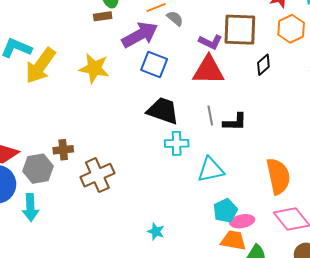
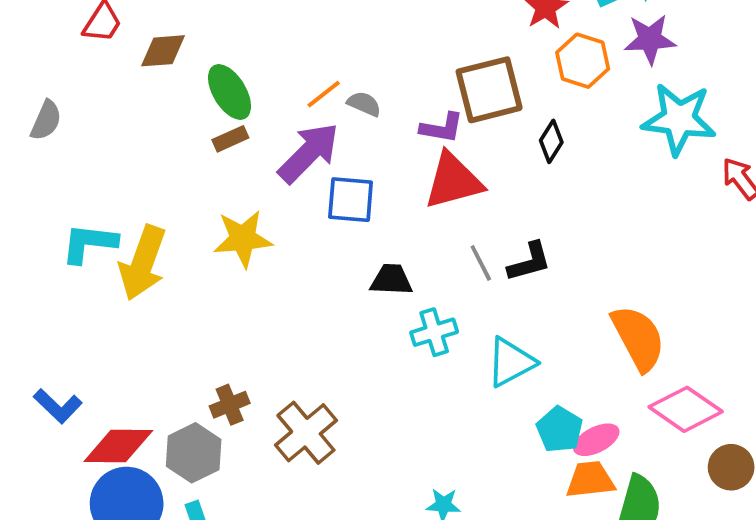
black trapezoid: (163, 111) -> (391, 280), size x0.7

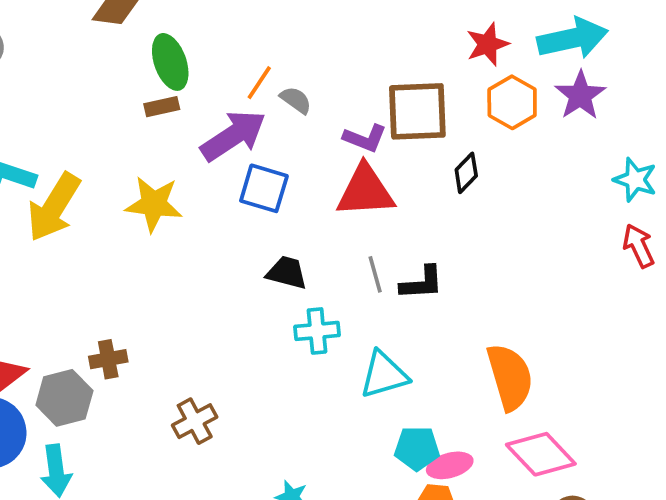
purple star: (650, 39) -> (580, 95), turned 30
orange line: (324, 94) -> (259, 83), turned -30
cyan star: (679, 119) -> (635, 180), moved, size x0.6
cyan pentagon: (560, 429) -> (417, 448), turned 30
brown cross: (306, 433) -> (195, 421), moved, size x0.7

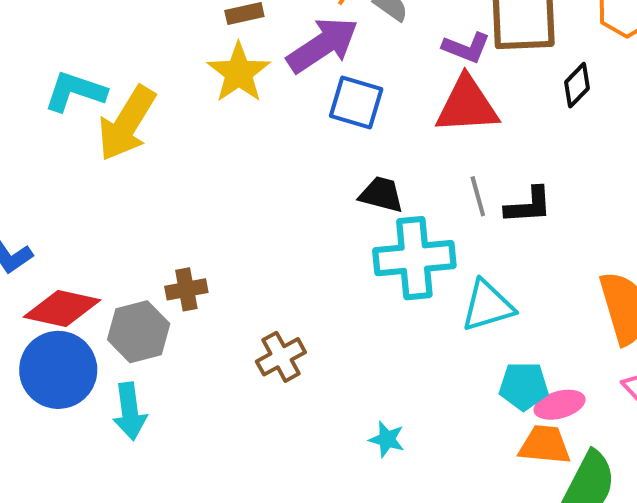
yellow star: (154, 204) -> (239, 73), moved, turned 30
cyan cross: (317, 331) -> (414, 258), size x1.6

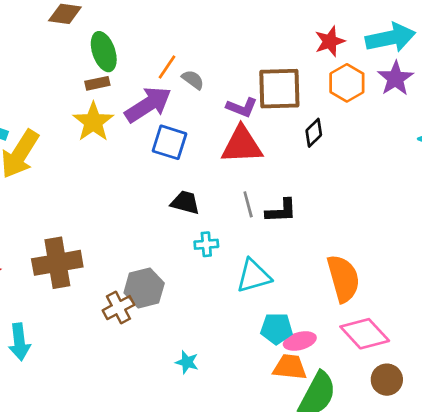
cyan cross: (414, 258) -> (206, 244), size x0.5
brown cross: (186, 289) -> (57, 263), size x1.8
gray hexagon: (139, 332) -> (144, 288), moved

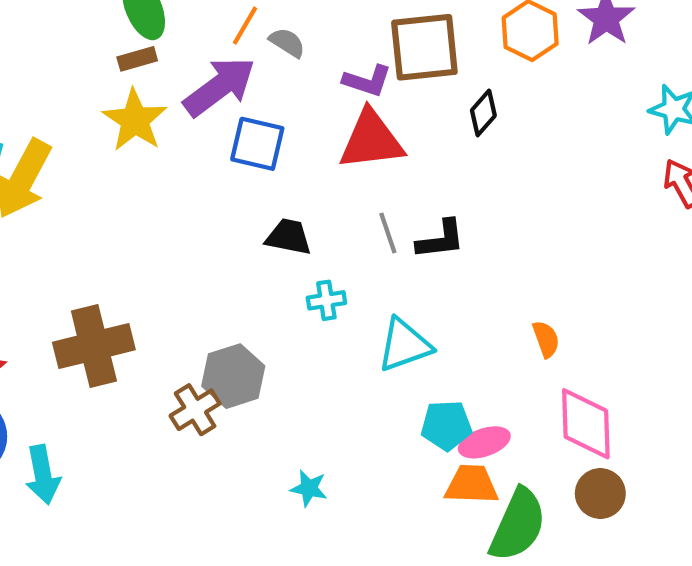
orange semicircle: (343, 278) -> (546, 339), size x0.5
pink diamond: (365, 334) -> (586, 424), turned 45
brown circle: (387, 380) -> (600, 493), moved

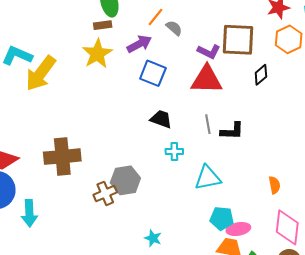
purple arrow: (219, 87) -> (139, 44), size x0.7

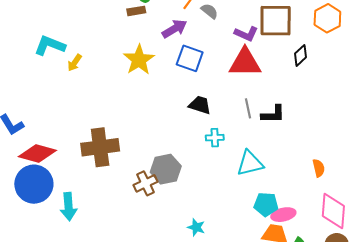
yellow star: (97, 54) -> (139, 60), moved
yellow arrow: (41, 73) -> (75, 63), size x0.5

